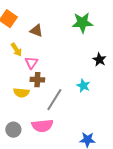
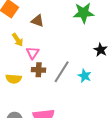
yellow semicircle: (21, 93) -> (14, 79), moved
gray line: (54, 100) -> (62, 72), moved

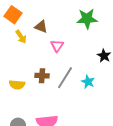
yellow arrow: (18, 40) -> (21, 37), moved
pink triangle: (33, 53) -> (57, 46), moved

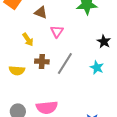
yellow arrow: (21, 37) -> (28, 39), moved
cyan star: (88, 82) -> (97, 67), moved

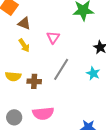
brown triangle: (41, 12) -> (24, 23), moved
brown cross: (42, 61) -> (34, 81), moved

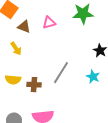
pink triangle: (53, 37) -> (49, 23), moved, turned 40
yellow arrow: (24, 45) -> (16, 49), moved

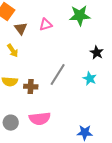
brown triangle: (24, 27) -> (21, 29), turned 32

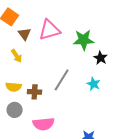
green star: (80, 16) -> (84, 40), moved
pink triangle: (46, 25) -> (50, 30), size x1.6
gray circle: (11, 123) -> (15, 110), moved

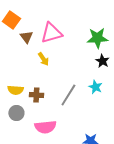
green star: (84, 40) -> (97, 38), moved
yellow arrow: (17, 56) -> (43, 59), moved
gray line: (62, 80) -> (68, 95), moved

